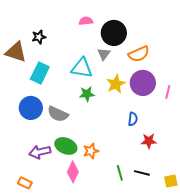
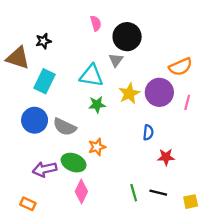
pink semicircle: (86, 21) -> (96, 23), turned 80
orange semicircle: (139, 54) -> (181, 67), moved
orange star: (91, 151) -> (97, 147), moved

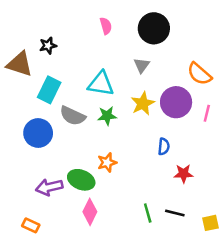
black circle: (127, 37) -> (154, 28), moved
gray triangle: (116, 60) -> (142, 65), moved
orange semicircle: (181, 67) -> (199, 74), turned 65
gray semicircle: (65, 127) -> (73, 116), moved

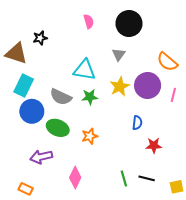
cyan rectangle: (49, 90) -> (24, 85), moved
green ellipse: (81, 180) -> (58, 128), moved

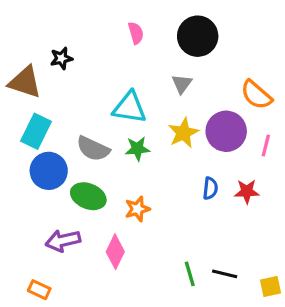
red star: (154, 145) -> (247, 191), moved
pink diamond: (75, 177) -> (115, 252), moved

